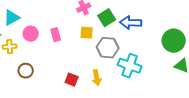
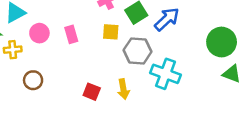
blue arrow: (131, 23) -> (167, 19), turned 135

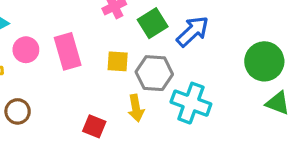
yellow square: (111, 32) -> (118, 61), moved
pink rectangle: (71, 34) -> (68, 51), size x1.5
yellow arrow: (123, 89) -> (136, 108), moved

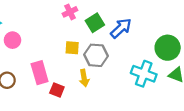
pink rectangle: (68, 51) -> (40, 73), moved
cyan cross: (191, 103) -> (144, 74), moved

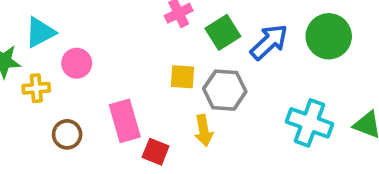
green circle: (168, 48) -> (329, 36), moved

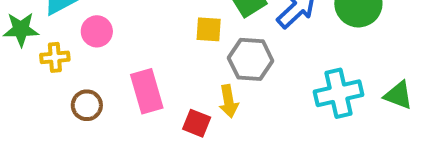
yellow square: (182, 77) -> (209, 29), moved
cyan cross: (309, 123) -> (338, 93), turned -33
red square: (156, 152) -> (197, 123), moved

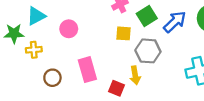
pink circle: (97, 31) -> (69, 29), moved

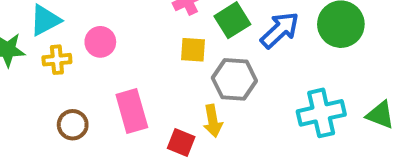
yellow cross: (34, 50) -> (57, 60), moved

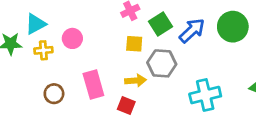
cyan cross: (321, 113) -> (205, 95), moved
yellow arrow: (213, 121) -> (135, 81), moved, turned -84

